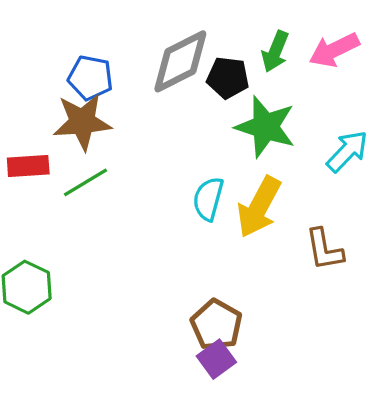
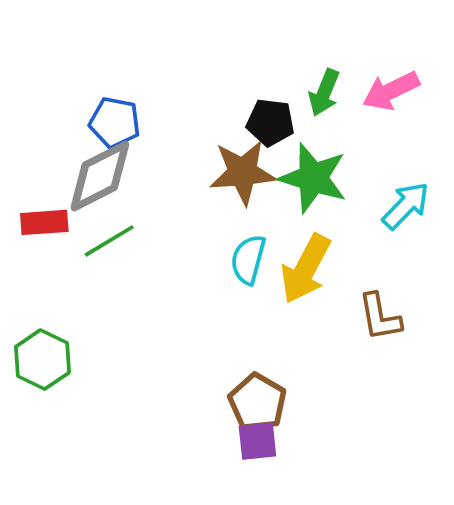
gray diamond: (180, 61) -> (100, 176), moved
brown star: (82, 122) -> (243, 172), moved
purple square: (216, 359) -> (257, 441), turned 30

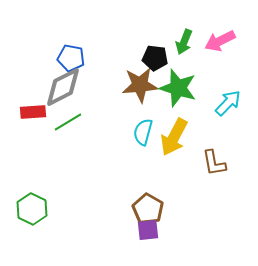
green hexagon: (42, 360) -> (32, 209), moved

